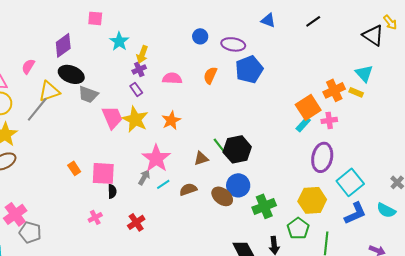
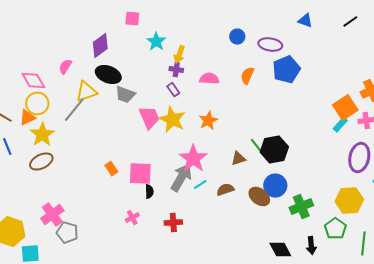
purple cross: (139, 69) -> (176, 70), turned 32
gray arrow: (144, 177) -> (181, 178), size x1.8
red cross: (136, 222) -> (173, 223), turned 30

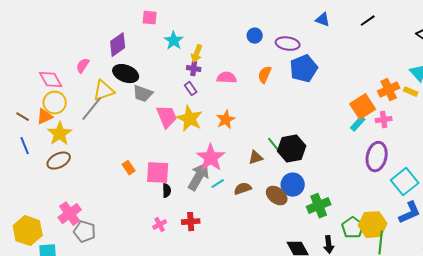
yellow hexagon: (349, 201) -> (373, 225), moved
pink cross: (132, 218) -> (160, 225), moved

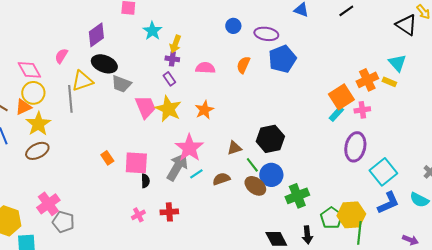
gray line: (92, 109) -> (70, 99), turned -44
green line: (274, 145) -> (252, 165), moved

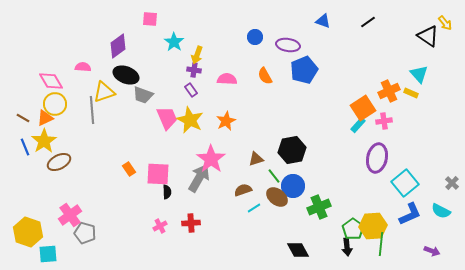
pink semicircle: (61, 56) -> (83, 67), turned 63
orange semicircle: (243, 65) -> (265, 76), turned -54
yellow star: (38, 124) -> (44, 141), moved
cyan line: (196, 174) -> (254, 208), moved
black arrow: (307, 235) -> (347, 247), moved

